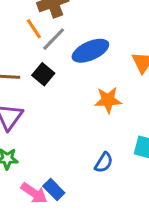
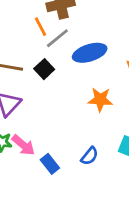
blue rectangle: (54, 190) -> (50, 164), moved
pink arrow: (34, 193) -> (23, 145), moved

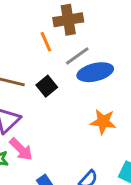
gray line: (57, 38) -> (77, 56), moved
pink arrow: (23, 145) -> (21, 149), moved

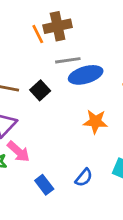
orange line: (46, 42) -> (38, 34), moved
gray line: (77, 56) -> (68, 60), turned 30

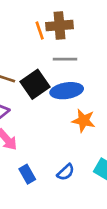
blue ellipse: (86, 75) -> (67, 91), moved
black square: (40, 90) -> (35, 84), size x1.5

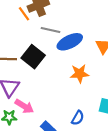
gray line: (65, 59) -> (51, 30), turned 30
blue ellipse: (67, 91) -> (70, 42), moved

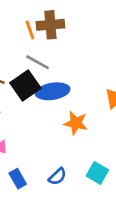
gray line: (51, 30) -> (38, 62), moved
blue ellipse: (70, 42) -> (53, 91), moved

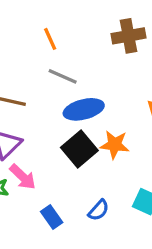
brown cross: (50, 25) -> (128, 36), moved
black square: (25, 86) -> (79, 149), moved

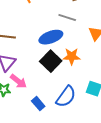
gray line: (63, 76) -> (67, 18), moved
blue semicircle: (99, 210) -> (66, 97), size x1.6

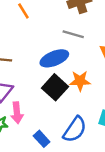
pink arrow: (18, 81) -> (17, 113), turned 48

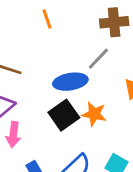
gray line: (73, 34) -> (98, 59), turned -75

